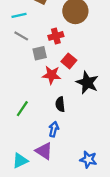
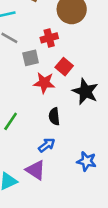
blue arrow: (54, 129) -> (47, 145), turned 40
blue star: (88, 160) -> (87, 161), moved

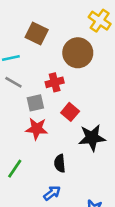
red star: (44, 83) -> (37, 129), moved
black star: (85, 91) -> (92, 138), turned -30

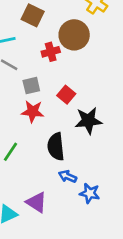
red cross: (55, 82) -> (51, 52), moved
black semicircle: (60, 163) -> (56, 147), size x1.5
blue arrow: (52, 193) -> (68, 176), moved, turned -120

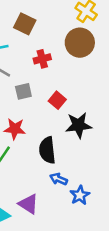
brown circle: (74, 35) -> (80, 43), moved
red star: (33, 112) -> (15, 129), moved
blue star: (90, 193) -> (80, 195), turned 30

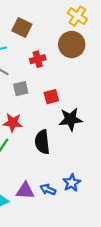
red square: (57, 100) -> (51, 97), turned 35
blue arrow: (59, 179) -> (48, 190), moved
purple triangle: (28, 204) -> (25, 191), turned -30

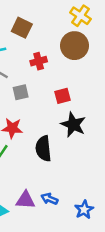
red square: (51, 97) -> (63, 96), moved
black star: (71, 119) -> (73, 125), turned 30
blue star: (72, 183) -> (84, 210), moved

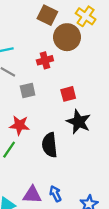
brown square: (22, 28) -> (47, 15), moved
brown circle: (74, 46) -> (67, 37), moved
blue arrow: (49, 199) -> (55, 194), turned 42

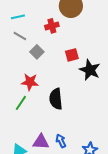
gray square: (28, 90) -> (37, 52), turned -32
black star: (79, 122) -> (90, 70), moved

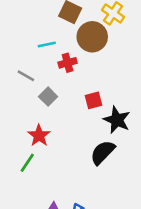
cyan line: (18, 17) -> (47, 45), moved
red star: (30, 82) -> (39, 135), turned 30
black semicircle: (56, 99) -> (103, 152), moved, turned 50

